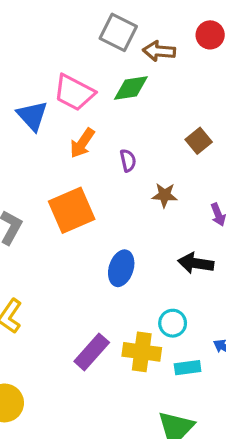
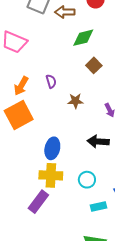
green diamond: (131, 88) -> (83, 38), moved
orange arrow: (82, 143) -> (21, 86), moved
yellow cross: (142, 352) -> (51, 175), moved

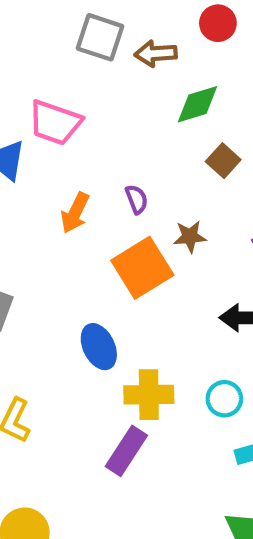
orange square: (19, 115) -> (142, 268), moved
blue ellipse: (52, 148) -> (99, 347), moved, turned -35

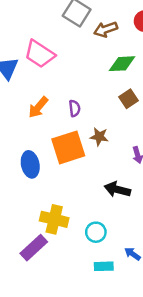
brown arrow: (156, 53) -> (106, 29), turned -30
blue ellipse: (99, 347) -> (30, 164), moved

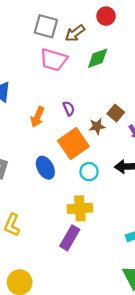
pink trapezoid: (40, 54) -> (54, 60), moved
brown square: (128, 99) -> (116, 113), moved
cyan circle: (96, 232) -> (89, 172), moved

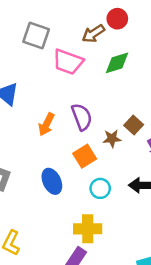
red circle: (106, 16) -> (117, 19), moved
gray square: (46, 26) -> (36, 36), moved
purple semicircle: (69, 108) -> (82, 117), size x1.6
orange square: (73, 143) -> (85, 156), size x0.7

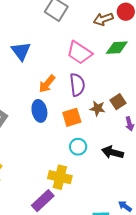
pink trapezoid: (68, 62) -> (79, 53), moved
blue ellipse: (52, 181) -> (39, 111), moved

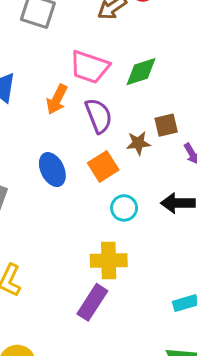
green diamond: (117, 48) -> (141, 72), moved
orange arrow: (47, 84) -> (57, 99), moved
brown square: (118, 102) -> (166, 125), turned 35

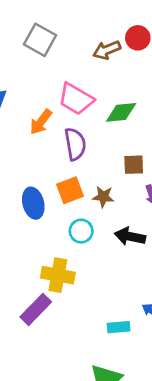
brown star: (138, 143) -> (103, 197), moved
blue ellipse: (52, 170) -> (33, 203), moved

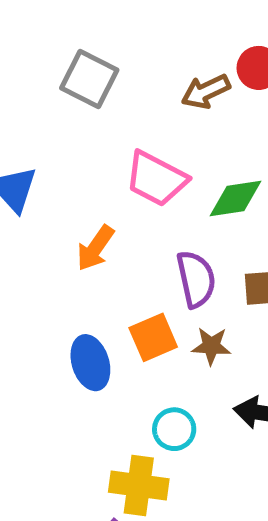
orange arrow: (41, 122) -> (95, 248), moved
purple semicircle: (75, 144) -> (196, 279), moved
cyan circle: (81, 231) -> (174, 429), moved

